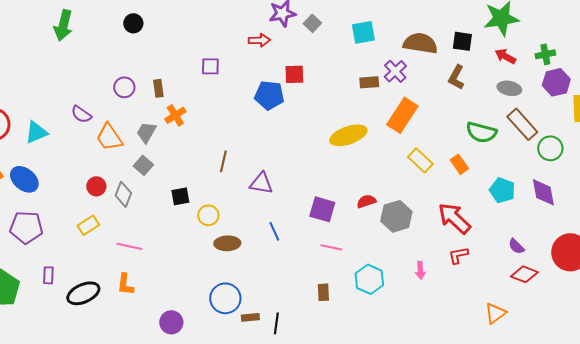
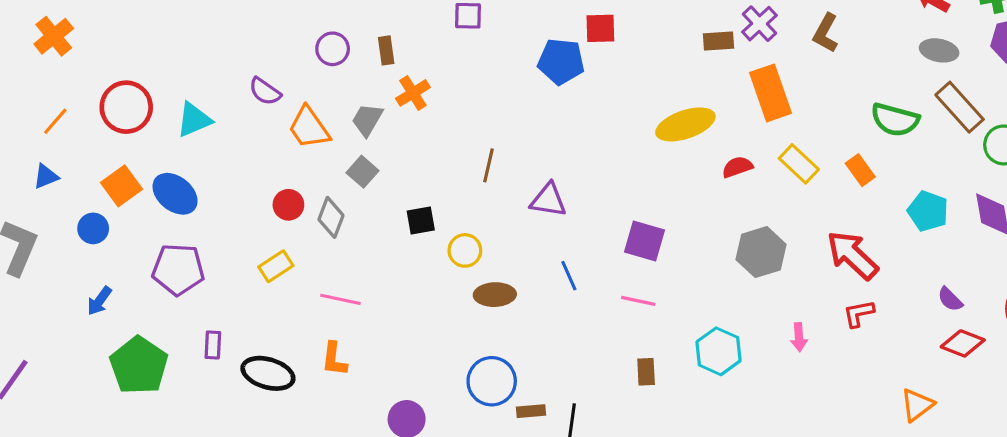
brown L-shape: (456, 77) -> (826, 33), moved
orange rectangle: (402, 115) -> (770, 93), turned -52
red semicircle: (366, 201) -> (737, 167), moved
pink line: (331, 247) -> (638, 301), moved
black ellipse: (83, 293) -> (268, 373), turned 40

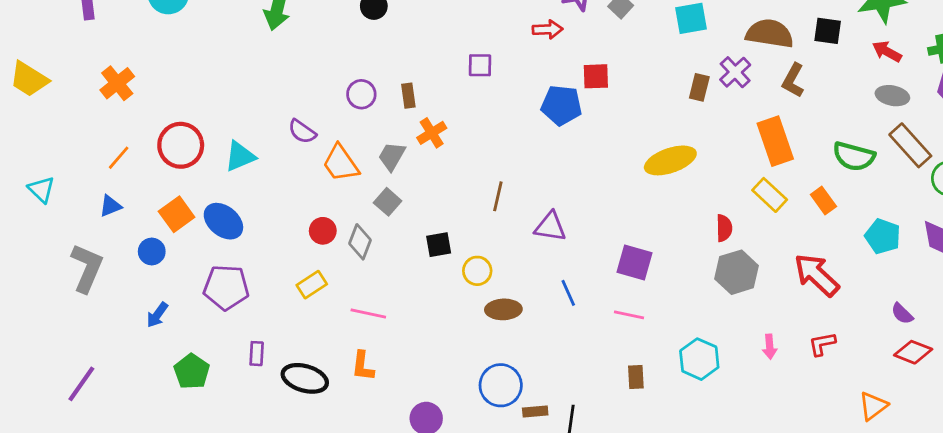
brown rectangle: (719, 41) -> (699, 87), turned -72
orange rectangle: (770, 93) -> (775, 141), moved
red semicircle: (737, 167) -> (724, 228), moved, turned 108
red L-shape: (859, 313) -> (822, 344), moved
green pentagon: (139, 365) -> (192, 371), size x0.7

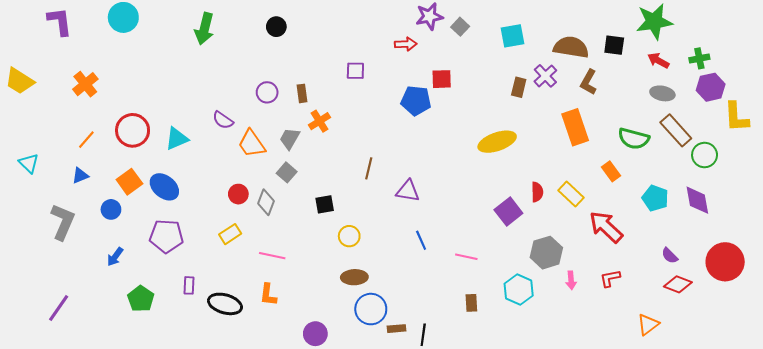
yellow rectangle: (770, 195) -> (571, 194), moved
purple square: (634, 263) -> (508, 211), moved, turned 36
yellow circle: (477, 271) -> (349, 236), moved
gray hexagon: (737, 272) -> (546, 253), moved
brown ellipse: (503, 309) -> (354, 277), moved

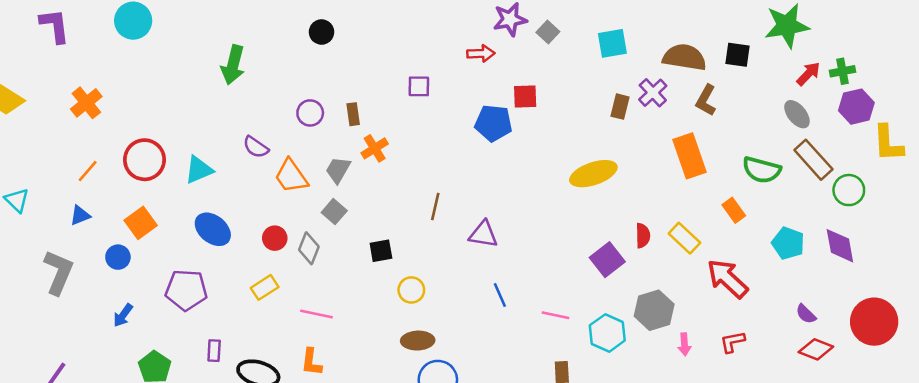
green arrow: (204, 29) -> (233, 65), moved
red arrow: (658, 61) -> (808, 74), moved, turned 105
gray ellipse: (662, 93) -> (797, 114), turned 40
blue ellipse: (164, 187) -> (213, 229), moved
cyan hexagon: (519, 290) -> (607, 333), moved

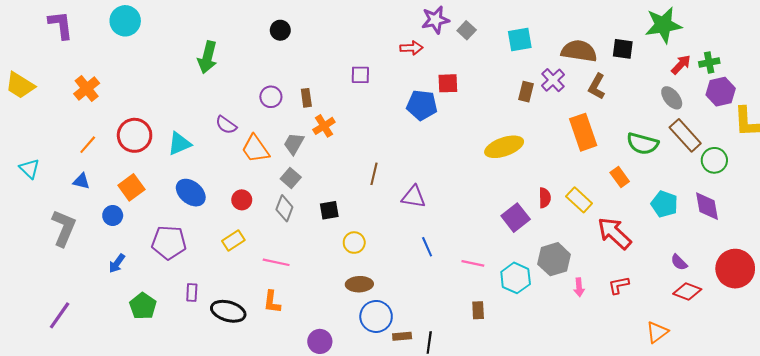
blue triangle: (80, 215) -> (81, 181), turned 36
gray diamond: (309, 248) -> (284, 208), moved

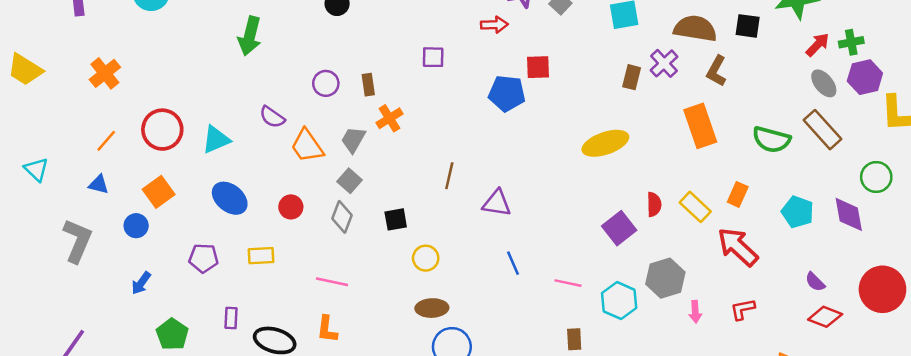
gray ellipse: (672, 98) -> (824, 83), moved
green circle: (714, 160) -> (876, 177), moved
orange rectangle: (620, 177) -> (738, 194), moved, turned 60
yellow rectangle: (233, 240) -> (261, 256), moved, turned 30
purple pentagon: (169, 243) -> (203, 258), size x0.7

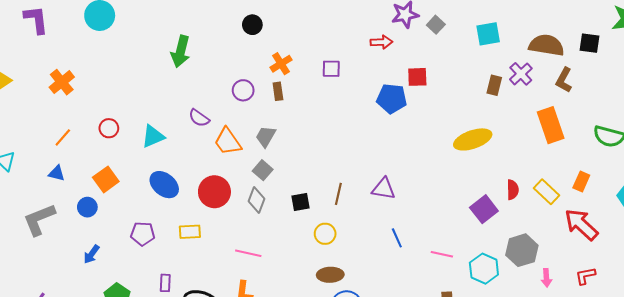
orange cross: (389, 118) -> (281, 64), moved
red circle: (162, 130) -> (109, 128), size x0.6
brown line: (449, 176) -> (338, 194), moved
red circle: (291, 207) -> (214, 192), size x1.6
gray L-shape: (77, 241) -> (39, 219), turned -135

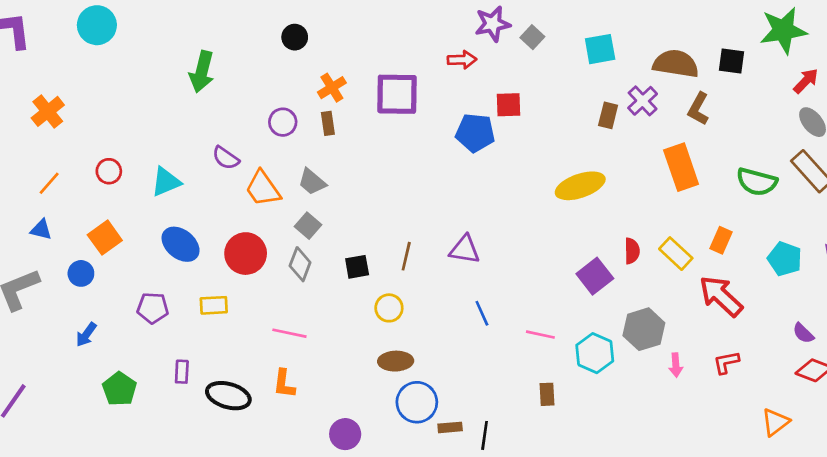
purple square: (331, 69) -> (397, 94), size x1.8
gray trapezoid: (266, 136) -> (312, 182), turned -80

